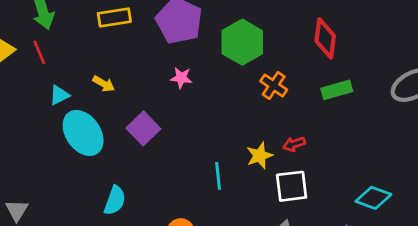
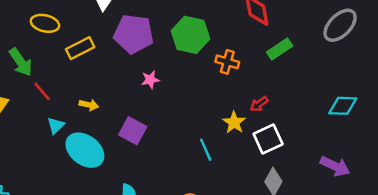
red line: (39, 52) -> (42, 91), moved
cyan diamond: (373, 198) -> (343, 106), moved

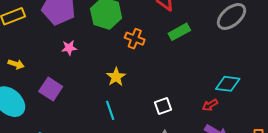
red arrow: (259, 104) -> (210, 105), moved
yellow star: (234, 122) -> (116, 77), moved
white square: (268, 139) -> (163, 106), size x0.7

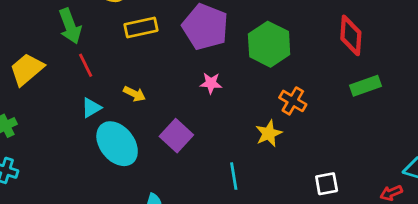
orange cross: (135, 39) -> (293, 101), moved
cyan line: (110, 110) -> (234, 176), moved

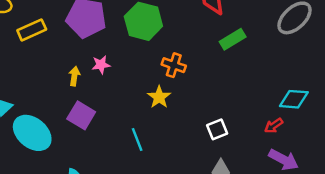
yellow arrow: (134, 94) -> (74, 76), moved, turned -96

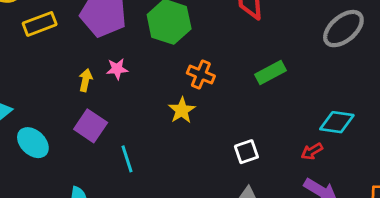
green rectangle: (233, 39) -> (270, 73), moved
cyan ellipse: (32, 133) -> (33, 143), size x0.7
cyan line: (137, 139) -> (127, 159), moved

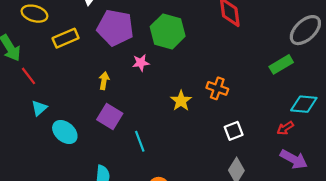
pink star: (117, 69) -> (141, 63), moved
green rectangle: (270, 73) -> (281, 64), moved
orange cross: (201, 75) -> (217, 88), moved

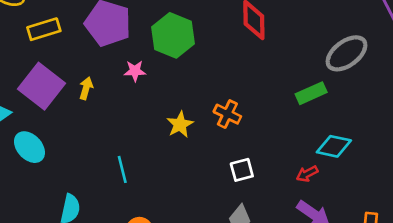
purple square: (110, 117) -> (42, 86), moved, size x1.4

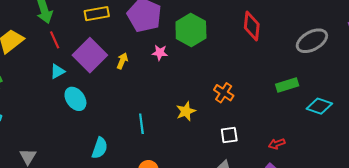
gray ellipse: (346, 53) -> (312, 41), moved
yellow star: (180, 124) -> (186, 111), moved
cyan diamond: (334, 146) -> (319, 106), moved

